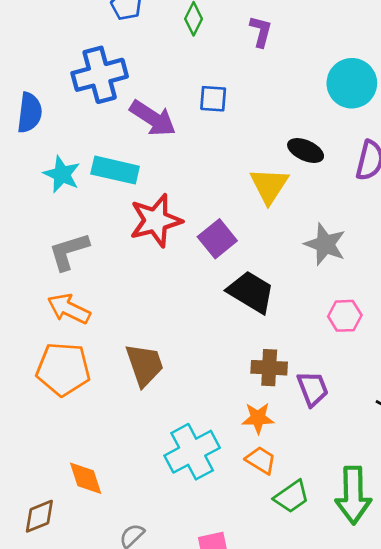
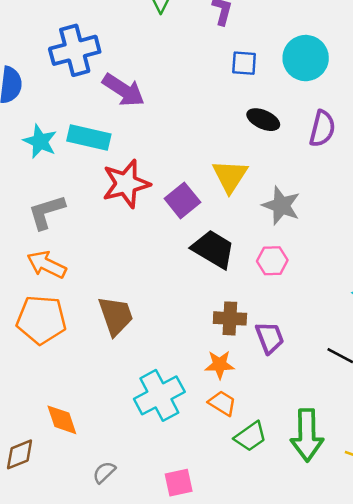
blue square: (213, 99) -> (244, 63), moved
yellow triangle: (269, 186) -> (230, 176), moved
pink hexagon: (345, 316) -> (272, 261), moved

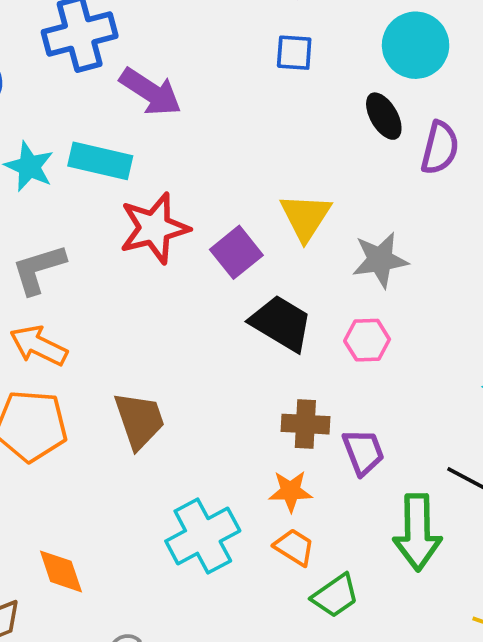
blue square: (244, 63) -> (294, 53), moved
black ellipse: (263, 120) -> (384, 116), moved, turned 36
gray star: (281, 206) -> (380, 260), turned -30
green arrow: (307, 435) -> (417, 532), moved

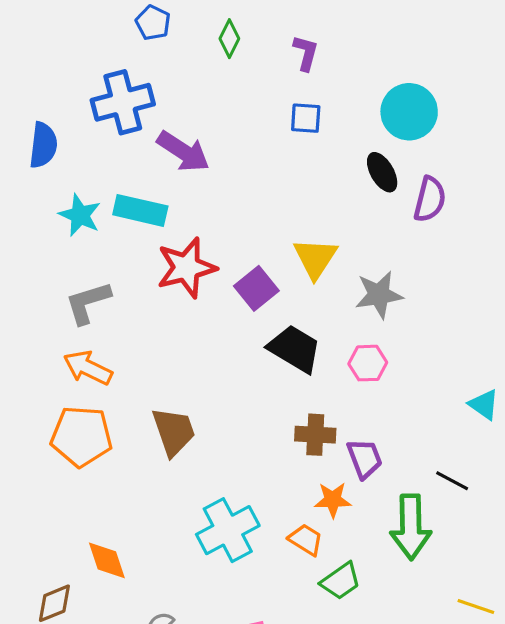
orange star: (291, 491) -> (333, 500), moved

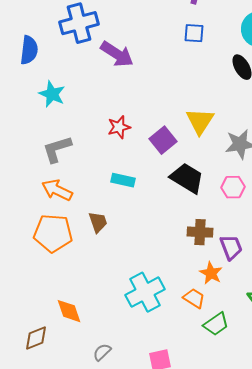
cyan rectangle: (140, 210) -> (123, 180), moved, size x0.7
red star: (186, 268) -> (119, 127), size x0.6
brown trapezoid: (174, 431) -> (98, 222), moved, size x0.7
orange star: (333, 500) -> (211, 273), turned 30

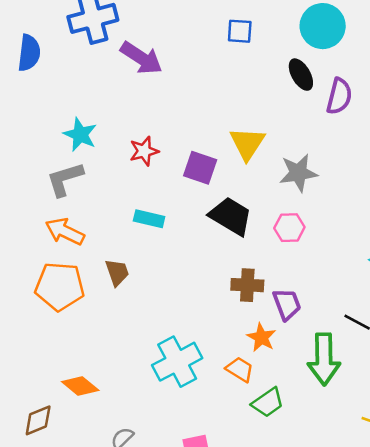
cyan star: (52, 94) -> (80, 135), moved
purple square: (163, 140) -> (200, 168), turned -32
orange diamond: (69, 311) -> (80, 386), turned -32

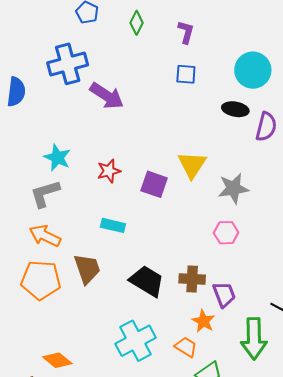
black ellipse: (301, 75) -> (235, 109), turned -50
black trapezoid: (231, 216) -> (147, 281), moved
brown trapezoid: (117, 272) -> (87, 269), size x1.4

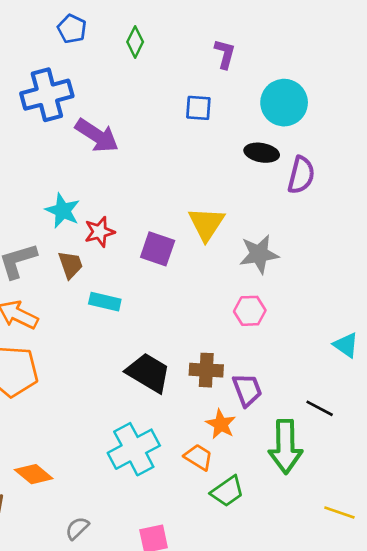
purple L-shape: (186, 32) -> (225, 54), moved
cyan star: (57, 158) -> (63, 211), moved
brown trapezoid: (87, 269) -> (71, 265), moved, size x0.7

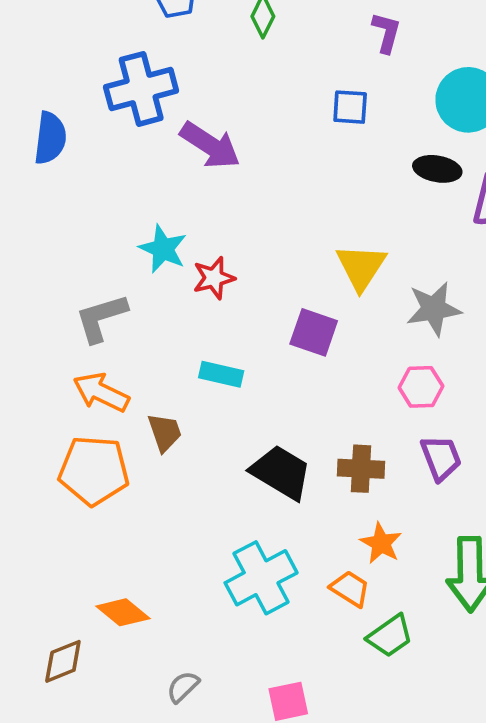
purple square: (158, 249) -> (314, 332), moved
brown trapezoid: (71, 265) -> (165, 432), moved
purple trapezoid: (247, 390) -> (441, 458), moved

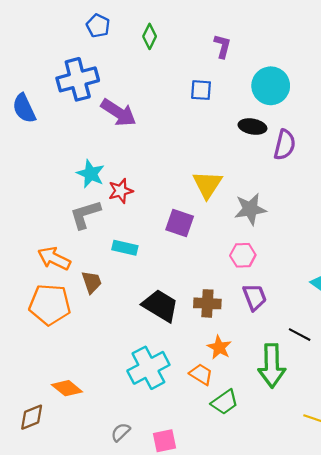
blue semicircle: (50, 138) -> (24, 108), turned 148
gray L-shape: (101, 318) -> (85, 214), moved
gray semicircle: (183, 687) -> (121, 432), moved

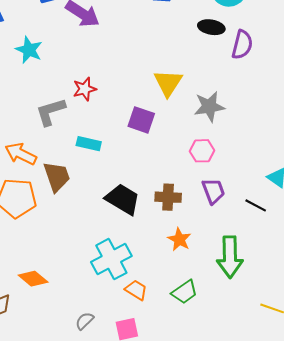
cyan star: (91, 174) -> (29, 50), moved
brown trapezoid: (92, 282) -> (57, 177), size x1.4
black line: (300, 335) -> (256, 205), moved
orange trapezoid: (201, 374) -> (136, 290), moved

